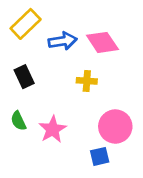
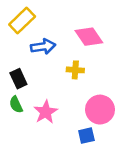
blue arrow: (63, 41) -> (43, 46), moved
black rectangle: (24, 77) -> (18, 79), moved

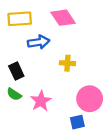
yellow rectangle: (22, 21) -> (20, 19), turned 40
pink diamond: (89, 37) -> (63, 18), moved
green semicircle: (16, 105) -> (14, 94), turned -32

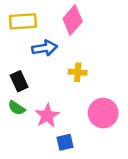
pink diamond: (63, 18) -> (73, 20), turned 75
blue square: (77, 122) -> (65, 142), moved

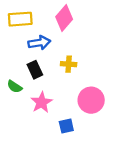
black rectangle: (19, 81) -> (35, 70), moved
green semicircle: (17, 108) -> (15, 87), moved
blue square: (65, 142) -> (66, 126), moved

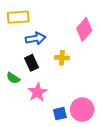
pink diamond: (64, 18) -> (84, 29), moved
pink circle: (91, 100) -> (82, 110), moved

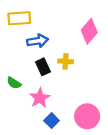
black rectangle: (31, 63) -> (43, 67), moved
blue square: (60, 114) -> (52, 121), moved, turned -32

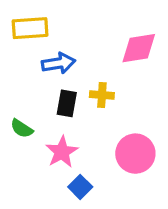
pink diamond: (89, 31) -> (139, 48), turned 40
black rectangle: (43, 67) -> (67, 103), turned 35
pink circle: (87, 116) -> (135, 154), moved

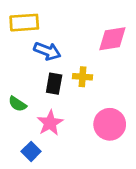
blue arrow: (58, 63) -> (47, 51), turned 30
blue square: (80, 187) -> (31, 151), moved

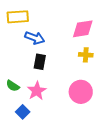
yellow cross: (83, 77) -> (86, 55), moved
green semicircle: (17, 104) -> (13, 86), moved

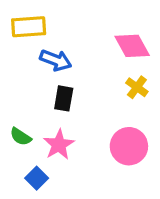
pink diamond: (83, 29) -> (132, 46), turned 70
yellow cross: (86, 55) -> (137, 87), turned 32

